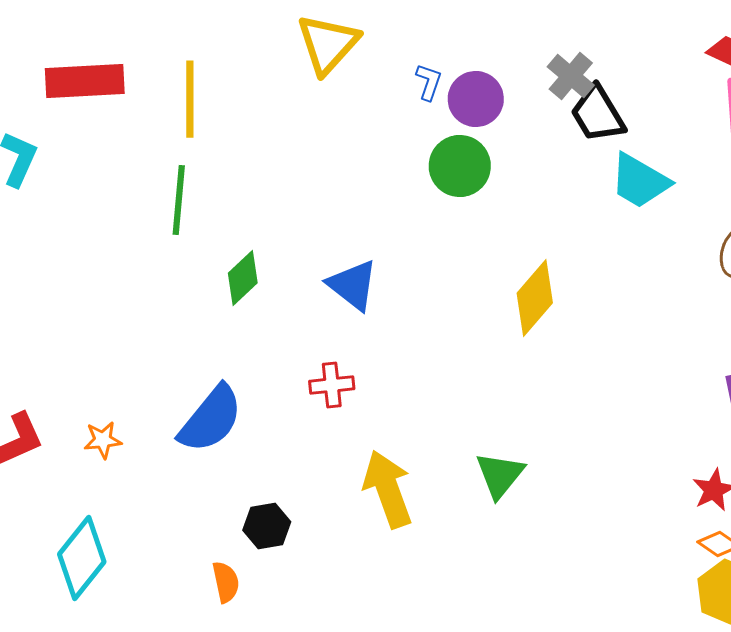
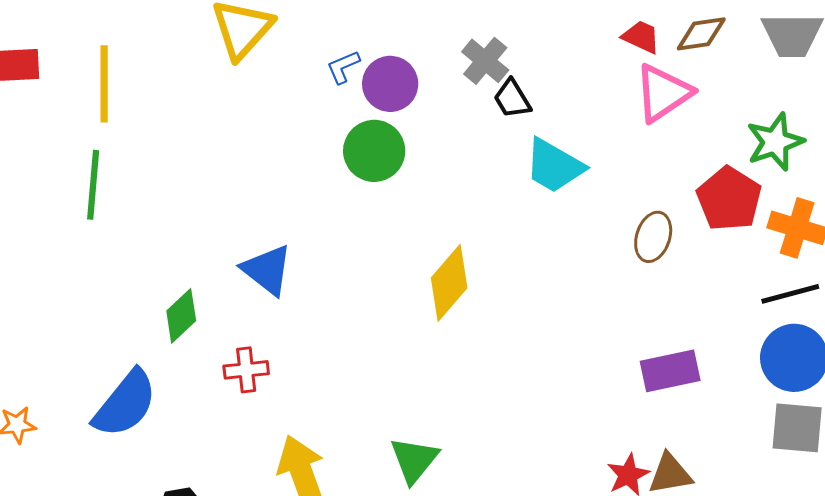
blue L-shape: (429, 82) -> (343, 67), turned -132
black trapezoid: (598, 114) -> (512, 99), size x0.7
green diamond: (243, 278) -> (181, 316), moved

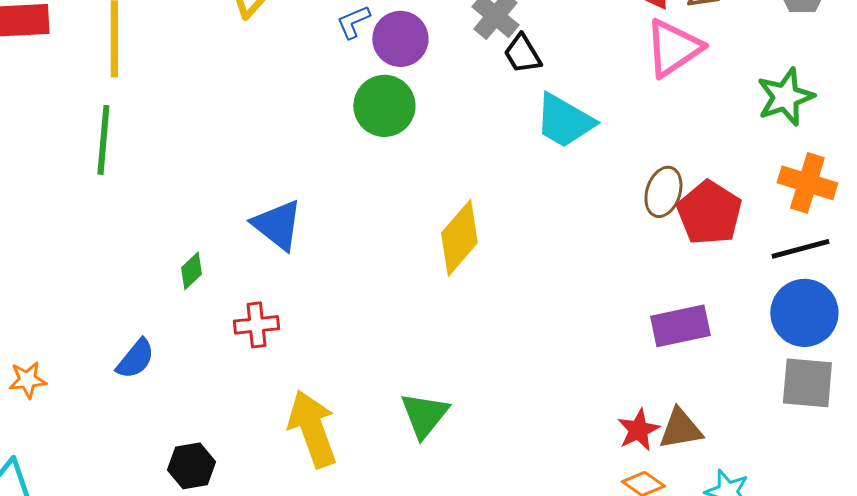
red pentagon: (729, 199) -> (709, 213), moved
green diamond: (181, 316) -> (191, 271), size x0.7
blue semicircle: (125, 404) -> (135, 359), size x0.6

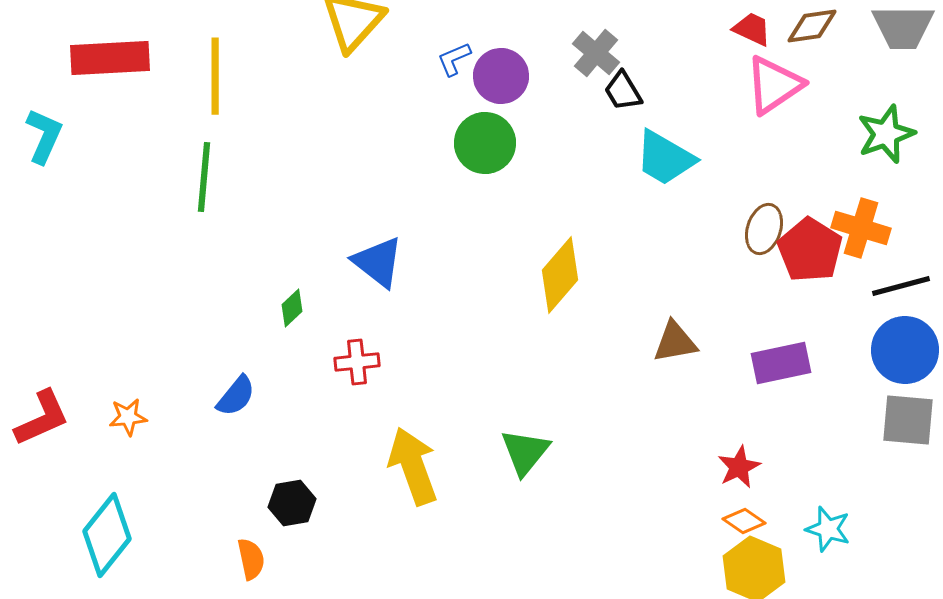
orange cross: (807, 183) -> (861, 228), moved
brown triangle: (680, 429) -> (675, 342), moved

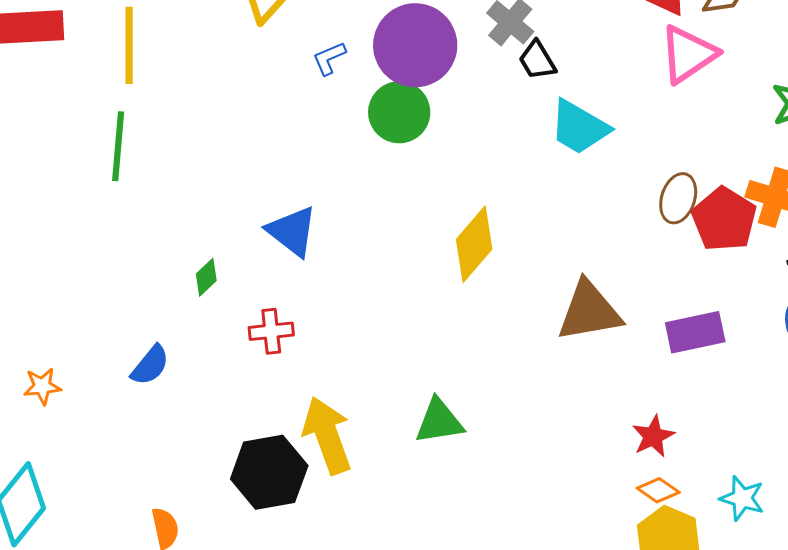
blue L-shape: (454, 59) -> (329, 58), moved
purple circle: (501, 76) -> (415, 45), size x1.5
brown triangle: (675, 342) -> (589, 311), size x1.5
green triangle: (525, 452) -> (439, 421), turned 42
black hexagon: (292, 503) -> (269, 472), moved, size x1.6

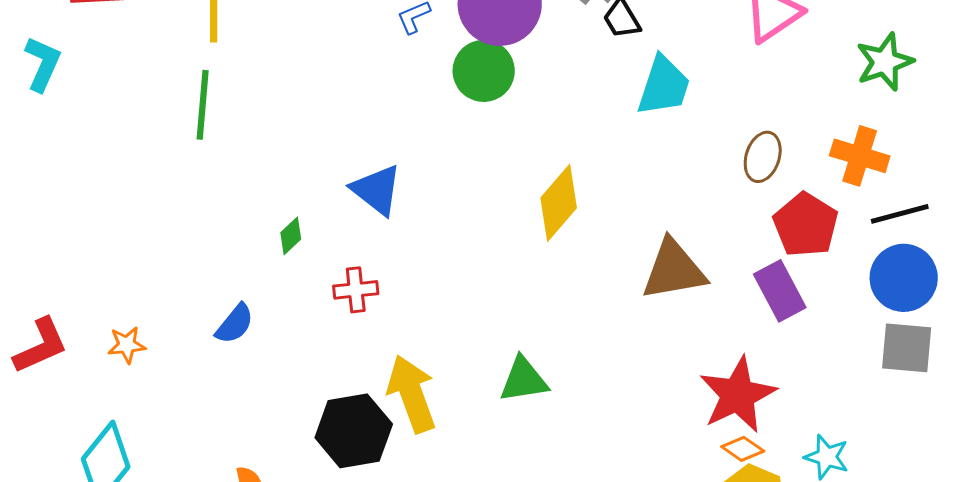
cyan trapezoid: (579, 127) -> (664, 86), turned -102
red pentagon: (724, 219) -> (806, 225), moved
purple rectangle: (695, 332) -> (780, 291), turned 74
red star: (653, 436) -> (738, 395), size x1.8

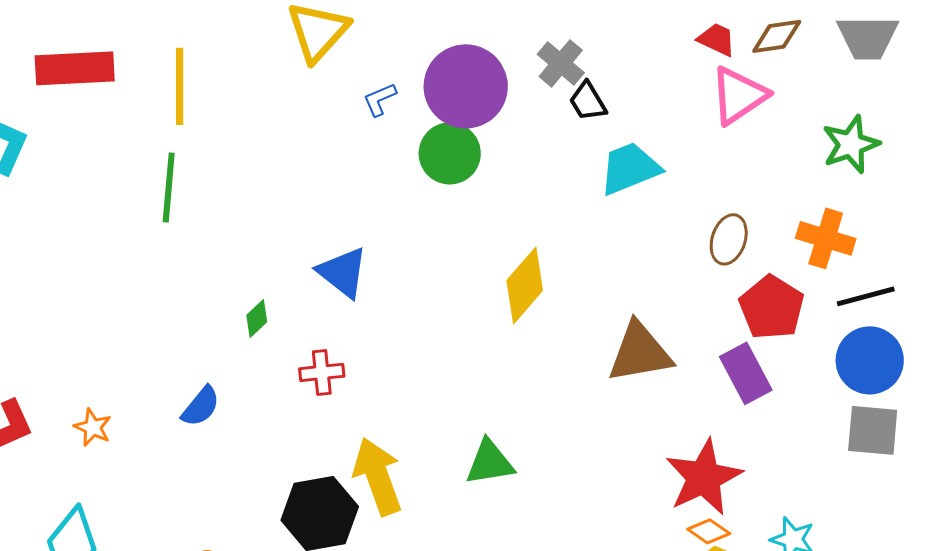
cyan trapezoid: (664, 86) -> (630, 168), turned -130
orange star: (127, 345) -> (93, 427), turned 30

